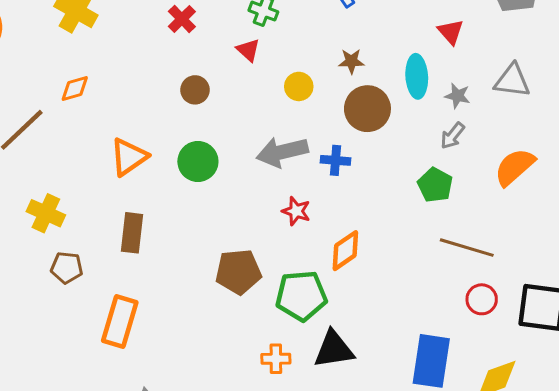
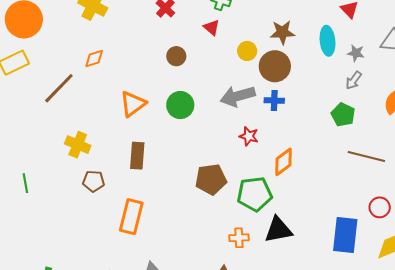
brown star: (351, 61) -> (282, 32), size x1.4
brown circle: (367, 109) -> (275, 66), moved
red circle: (482, 299) -> (380, 207), moved

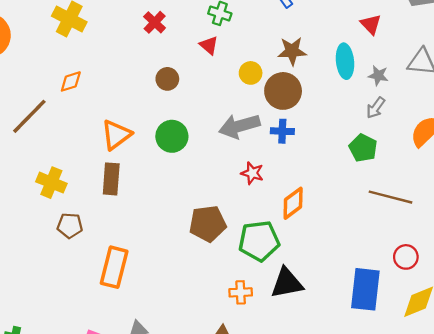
brown rectangle: (137, 156) -> (111, 179), moved

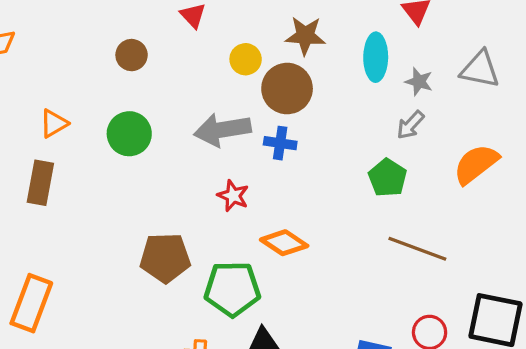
orange triangle: (116, 135) -> (54, 123), size x0.7
orange diamond: (293, 203) -> (284, 243), turned 64

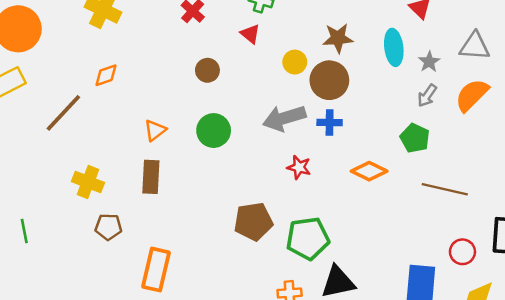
gray star: (419, 82) -> (429, 62), turned 30
orange semicircle: (476, 164) -> (472, 95), moved
orange diamond: (284, 243) -> (369, 171), moved

